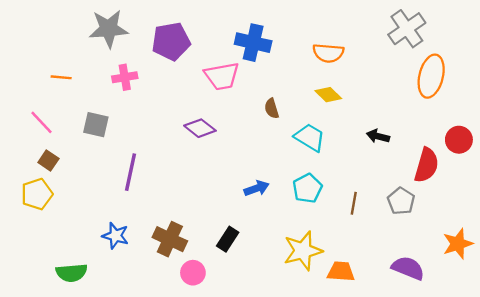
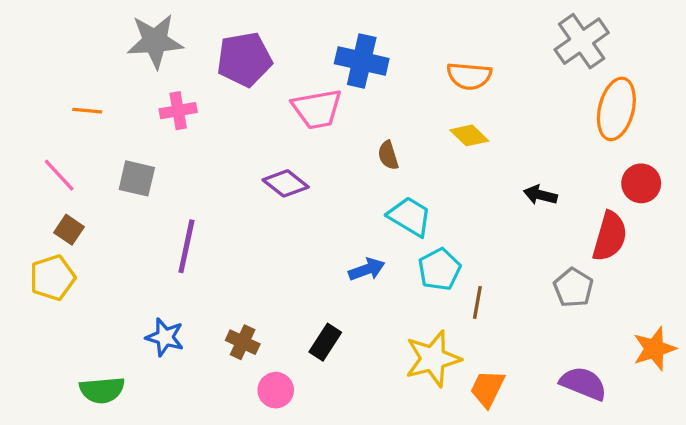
cyan trapezoid: (310, 137) -> (410, 216), moved
red circle: (459, 140) -> (641, 183), moved
brown line: (354, 203) -> (477, 302), moved
brown cross: (170, 239) -> (243, 342), size x0.7
orange trapezoid: (341, 272) -> (487, 388), turned -68

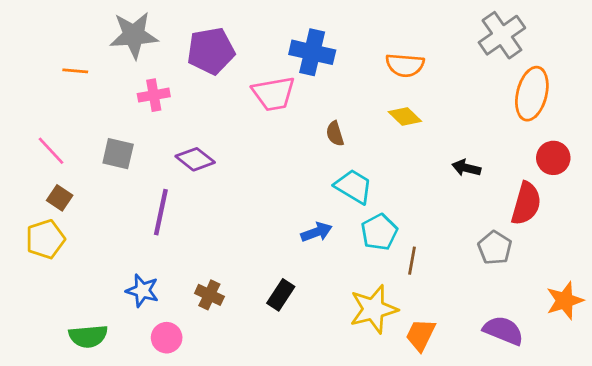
orange line: (87, 111) -> (75, 71), moved
purple diamond: (286, 183) -> (195, 159), moved
pink circle: (276, 390) -> (167, 338), moved

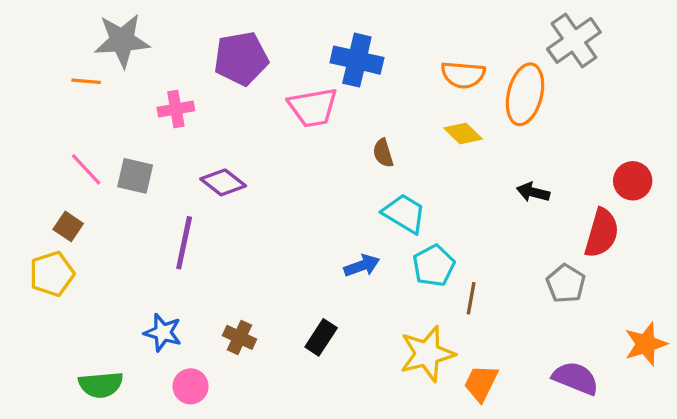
gray star: (134, 35) -> (122, 40), moved
orange ellipse: (532, 94) -> (525, 94), moved
pink line: (51, 151) -> (86, 169), moved

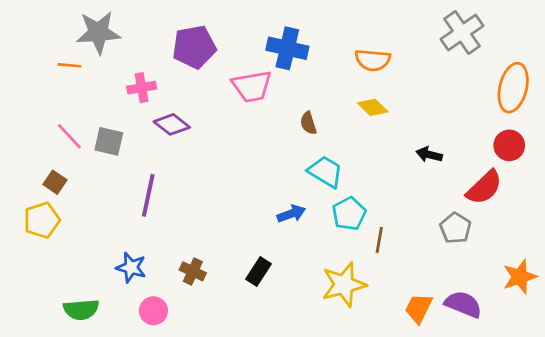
orange ellipse: (525, 94) -> (513, 88), moved
purple diamond: (223, 182) -> (172, 124), moved
red semicircle: (602, 233) -> (484, 187), turned 30
orange trapezoid: (481, 383) -> (419, 308), moved

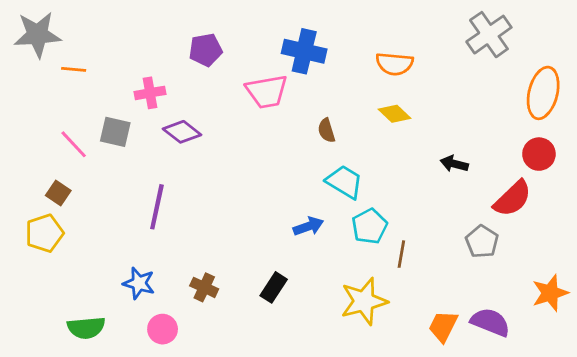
gray star: (98, 32) -> (38, 35), moved
purple pentagon: (194, 47) -> (206, 50), size x0.7
gray square: (109, 141) -> (115, 132), moved

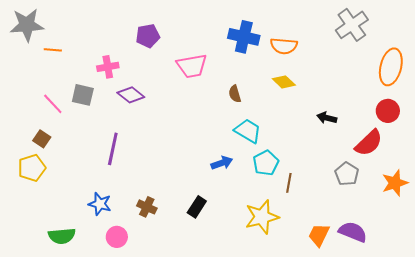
blue cross: (304, 51) -> (244, 37), moved
orange star: (550, 293) -> (395, 183), moved

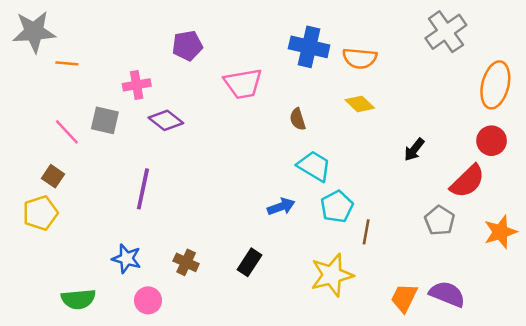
black arrow: (327, 118) -> (414, 150), turned -66

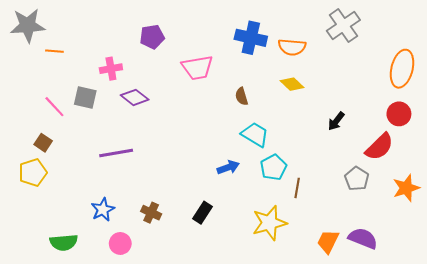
gray cross: (446, 32) -> (343, 25), moved
purple line: (143, 189) -> (116, 153), turned 68
blue star: (127, 259) -> (103, 210), turned 30

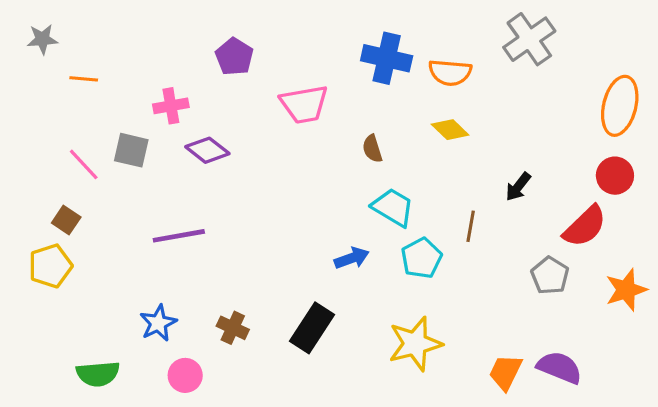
gray star: (28, 25) -> (42, 39), size x0.6
purple pentagon: (152, 37) -> (234, 57), turned -30
brown line: (297, 188) -> (471, 226), moved
black rectangle: (203, 213) -> (312, 328), size x1.4

